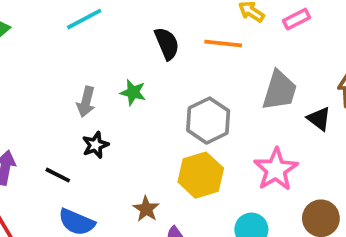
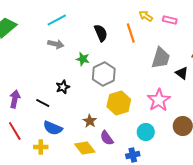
pink rectangle: (296, 19) -> (170, 20), turned 40
orange line: (223, 44) -> (131, 33), turned 66
gray arrow: (86, 102) -> (56, 44), moved, turned -91
gray hexagon: (208, 121) -> (104, 74), moved

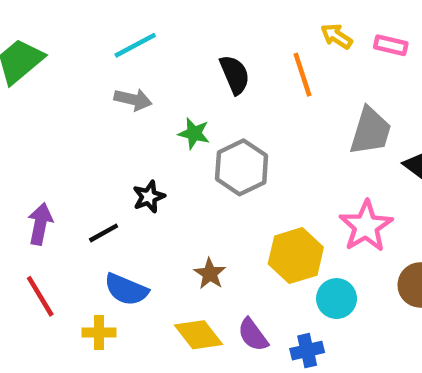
black line: (43, 103) -> (104, 233), turned -56
yellow hexagon: (119, 103) -> (296, 256), moved
purple semicircle: (107, 138) -> (253, 335), moved

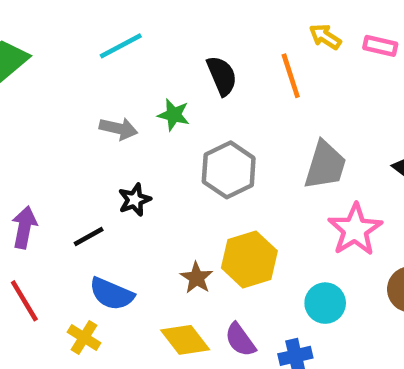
gray arrow: (133, 99) -> (118, 129), moved
gray trapezoid: (370, 131) -> (325, 165), moved
green star: (194, 133) -> (174, 115), moved
yellow hexagon: (296, 256) -> (249, 259), moved
yellow cross: (99, 332) -> (84, 338), turned 32

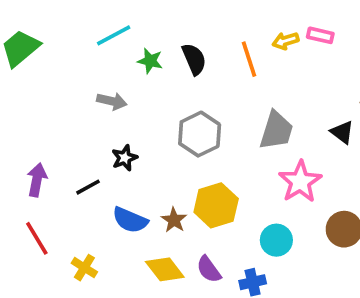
yellow arrow: (325, 37) -> (286, 41), moved, turned -50
green star: (174, 115) -> (150, 61), moved
blue semicircle: (112, 294) -> (130, 220), moved

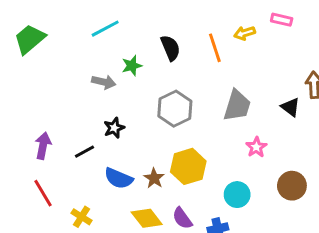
pink rectangle: (320, 35) -> (282, 20), moved
green star: (150, 61) -> (132, 66), moved, turned -30
pink star: (300, 182) -> (256, 147), size x0.6

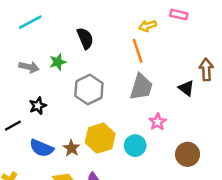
orange line: (215, 48) -> (138, 51), moved
green star: (132, 66) -> (58, 62), moved
cyan circle: (237, 195) -> (135, 146), moved

